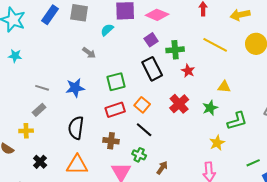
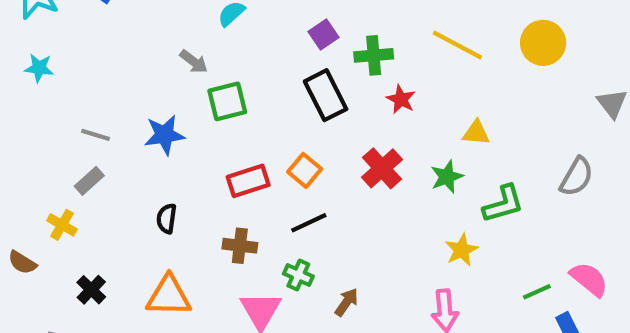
green square: (116, 82) -> (227, 101), moved
black semicircle: (76, 128) -> (167, 219), size x0.6
black line: (144, 130) -> (309, 223), turned -66
yellow cross: (26, 131) -> (62, 225), turned 32

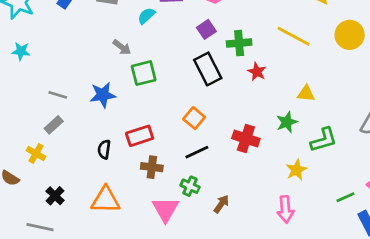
red cross: (382, 168) -> (246, 139), moved, turned -30
red rectangle: (248, 181) -> (140, 136), moved

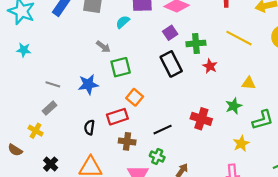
orange square: (194, 118) -> (135, 97), moved

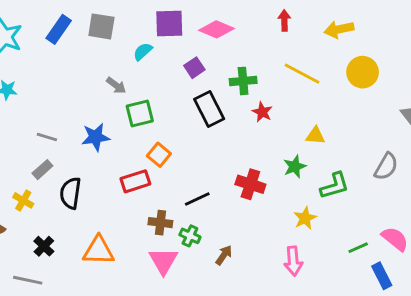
purple square: (170, 33) -> (194, 68), moved
black semicircle: (89, 127) -> (70, 193), moved, size x1.5
brown cross: (127, 141) -> (160, 223), moved

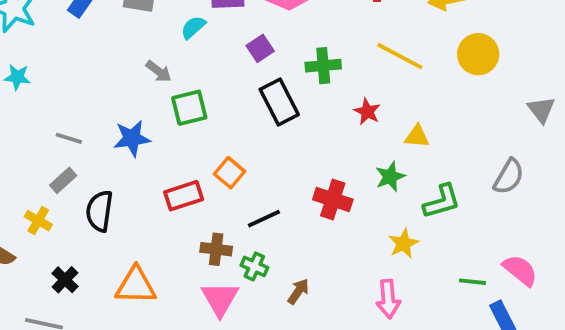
red star: (262, 112) -> (367, 112), moved
orange square: (159, 155) -> (230, 173), moved
green line: (358, 248) -> (472, 282), turned 30

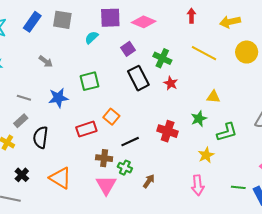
green cross: (323, 66) -> (162, 58), turned 30
gray arrow: (159, 71) -> (46, 61), moved
red star: (367, 112) -> (171, 83), moved
green line: (472, 282) -> (238, 187), moved
orange triangle: (136, 286) -> (60, 178), turned 30

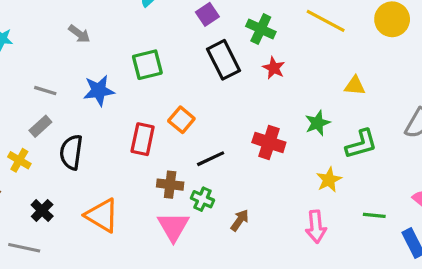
yellow triangle: (213, 97) -> (355, 86), moved
red rectangle: (86, 129) -> (143, 139), turned -60
green line: (238, 187) -> (374, 215), moved

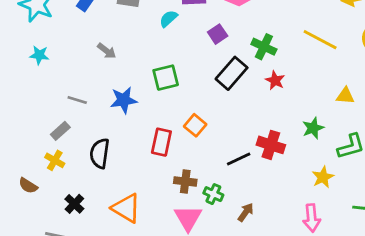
black rectangle: (224, 60) -> (232, 73), turned 68
gray rectangle: (40, 126) -> (60, 131), moved
black line: (211, 159) -> (239, 159), moved

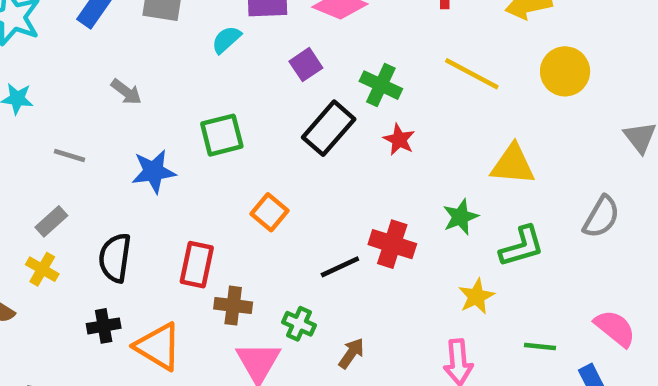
yellow triangle: (345, 96) -> (513, 165), size x1.5
gray line: (77, 100) -> (69, 155), moved
red rectangle: (161, 142) -> (197, 265), moved
brown cross: (185, 181) -> (233, 306), moved
black cross: (74, 204) -> (104, 326), moved, turned 36

